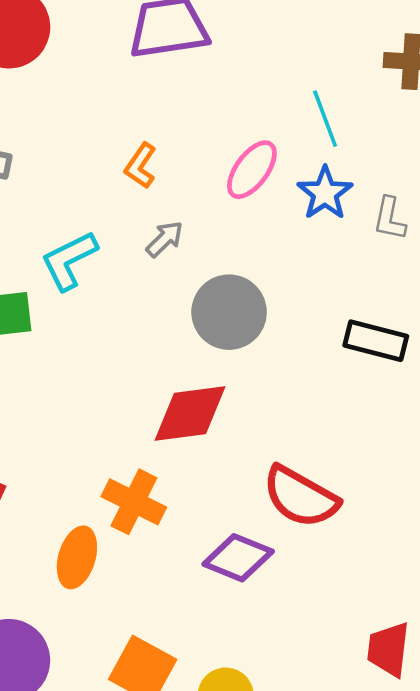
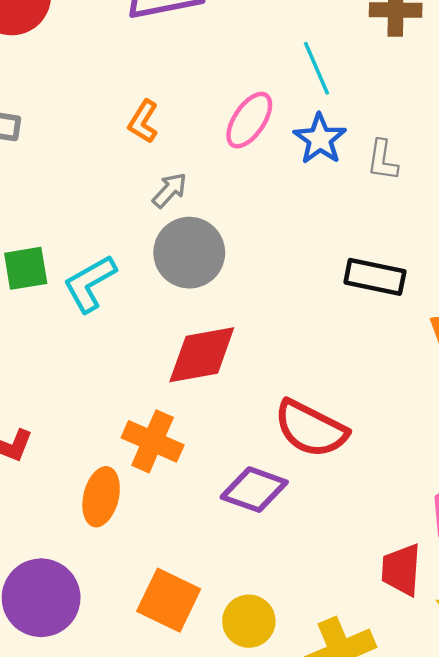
cyan L-shape: (69, 260) -> (90, 284), moved
gray circle: (229, 312) -> (189, 253), moved

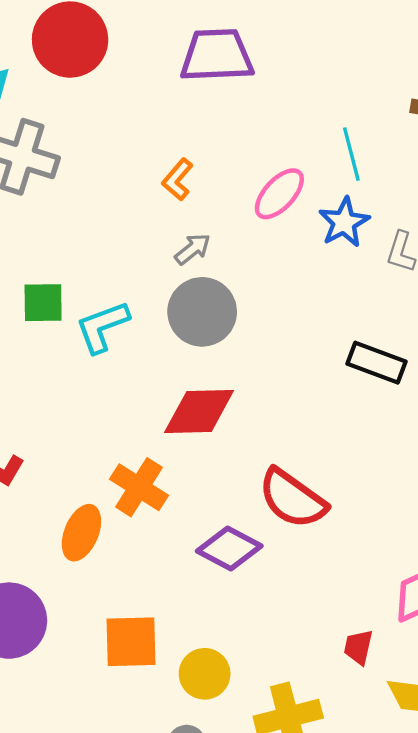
red trapezoid: (401, 570) -> (358, 647), size x0.7
orange square: (169, 600) -> (131, 642), turned -36

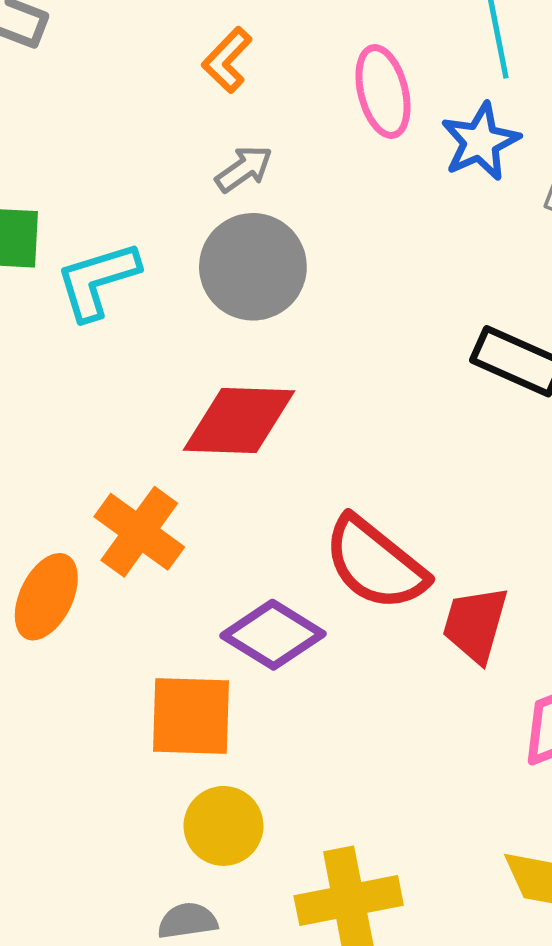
pink ellipse: (279, 194) -> (383, 91), turned -60
orange square: (131, 642) -> (191, 716), moved
red trapezoid: (358, 647) -> (475, 624), moved, size x1.4

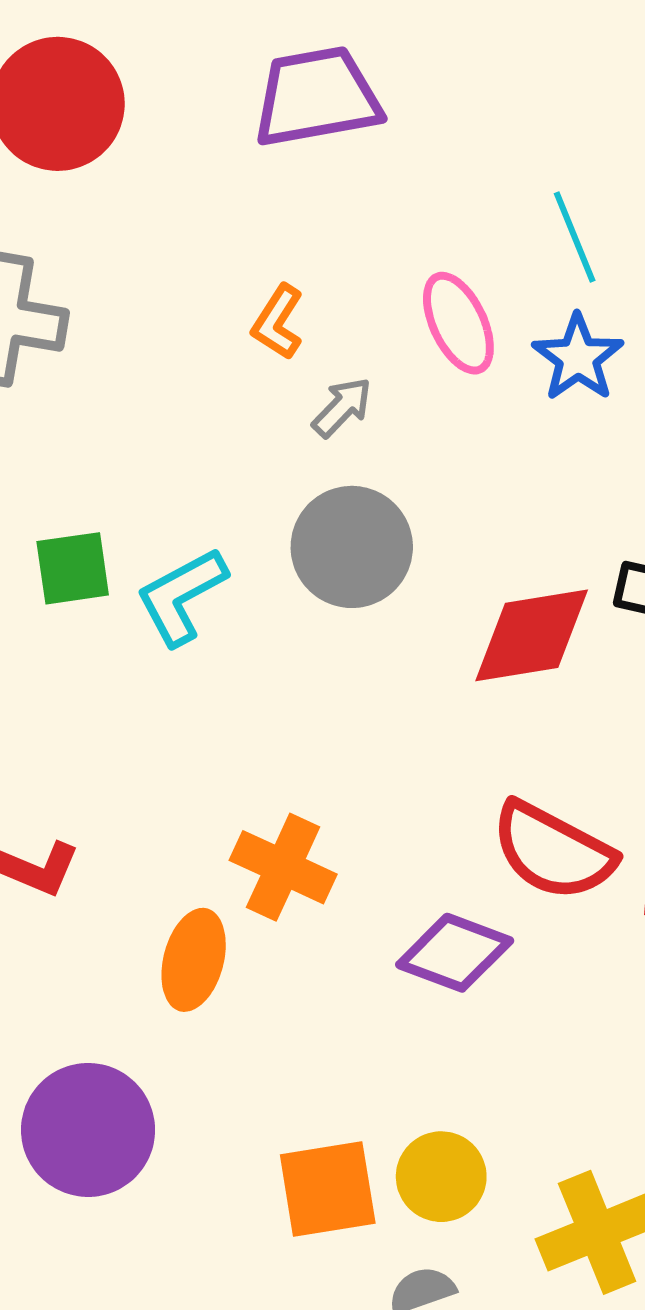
gray arrow: (244, 169) -> (342, 407), moved
red diamond: (239, 420) -> (532, 635), moved
orange square: (191, 716) -> (328, 1189), moved

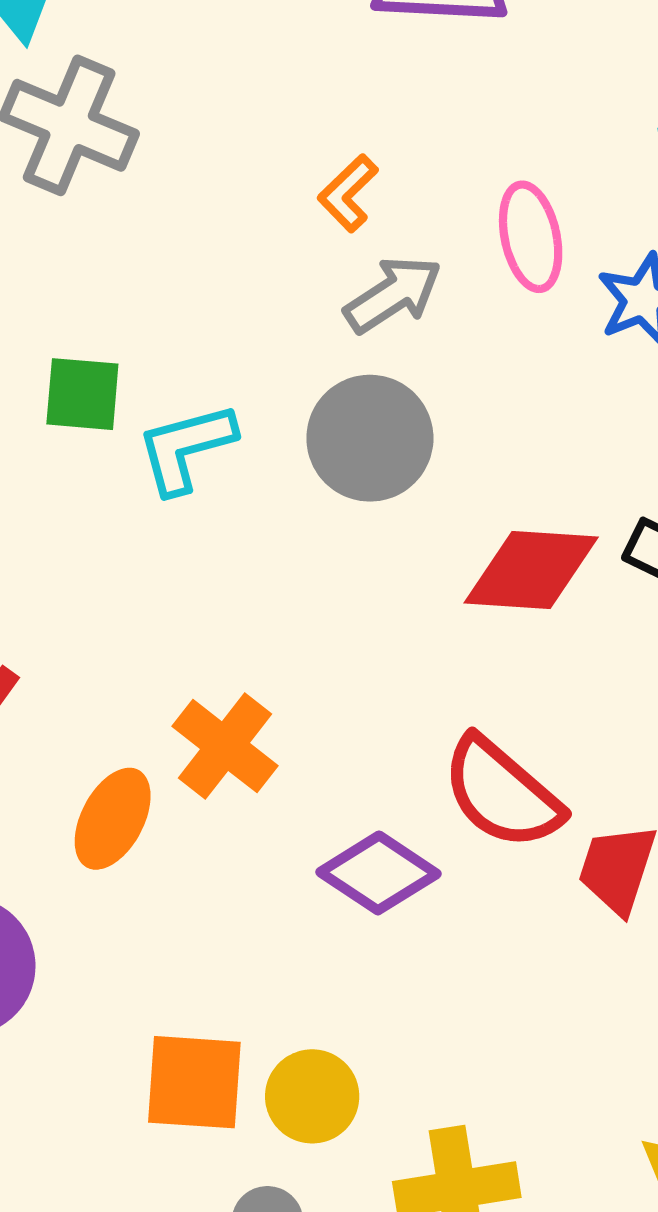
gray arrow: (342, 407) -> (393, 295), size x1.4

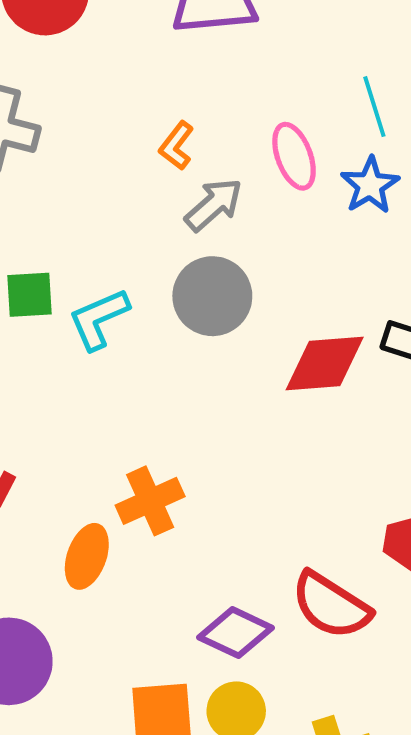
orange cross: (225, 746) -> (150, 501), turned 36
red semicircle: (502, 793) -> (331, 605), moved
purple diamond: (378, 873) -> (235, 633), moved

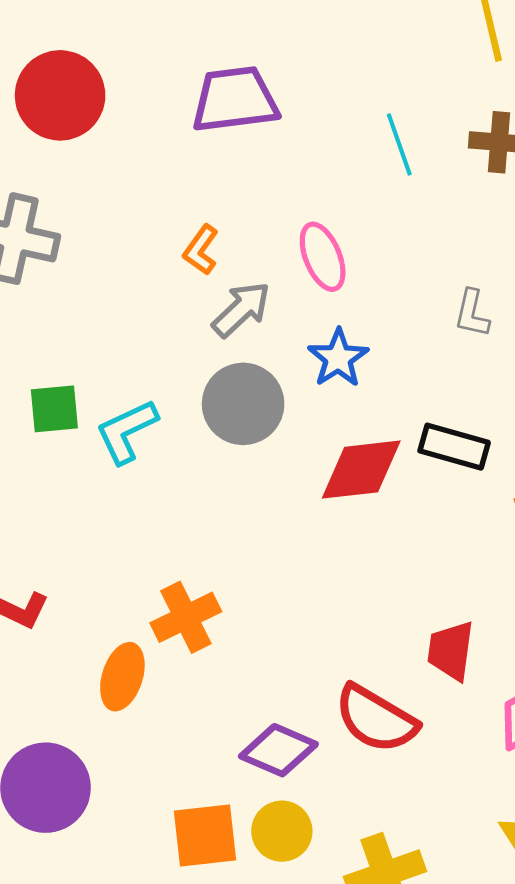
cyan line: (374, 107) -> (399, 144), moved
blue star: (370, 185) -> (338, 358), moved

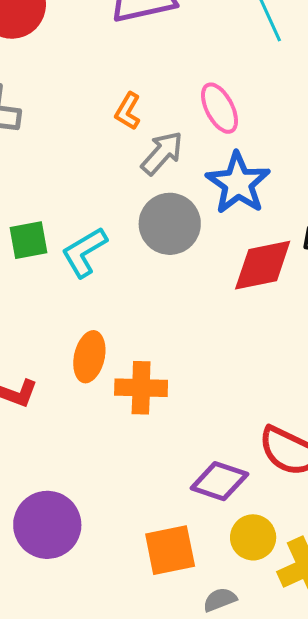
blue star: (338, 358) -> (238, 183), size x1.4
orange cross: (186, 617) -> (141, 388), turned 33
orange ellipse: (122, 677) -> (89, 357), moved
yellow circle: (282, 831) -> (253, 537), moved

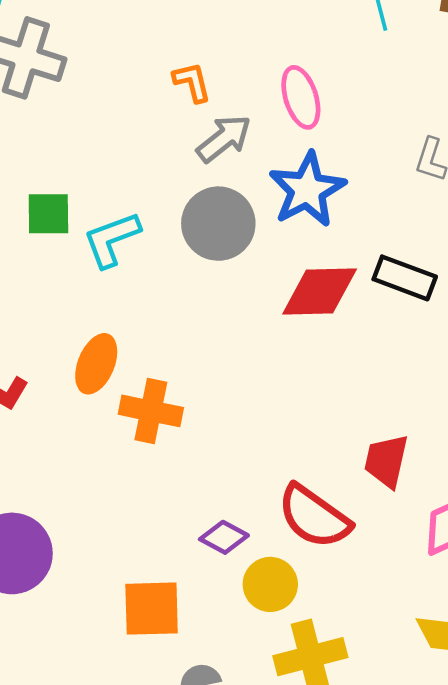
orange L-shape: (128, 111) -> (192, 82), turned 126
purple diamond: (219, 481) -> (224, 537), size x0.7
yellow circle: (253, 537) -> (270, 584), moved

